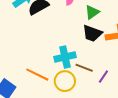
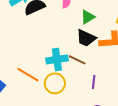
brown line: (84, 68) -> (77, 60), moved
purple line: (103, 77) -> (94, 82), turned -32

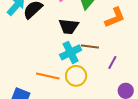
black trapezoid: (86, 38) -> (69, 26), moved
purple line: (94, 82) -> (112, 62), turned 40

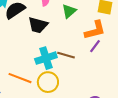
black trapezoid: (69, 26) -> (38, 25), moved
purple line: (112, 62) -> (95, 46), moved

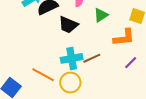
purple line: (95, 46) -> (131, 63), moved
brown line: (66, 55) -> (92, 58), turned -48

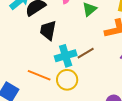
black trapezoid: (68, 25) -> (48, 30), moved, turned 85

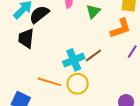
black trapezoid: (48, 30) -> (26, 38), moved

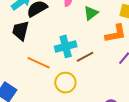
cyan cross: (74, 60) -> (66, 46), moved
orange line: (49, 82) -> (39, 63), moved

